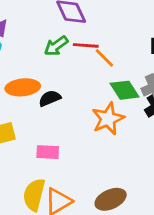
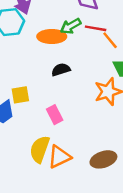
orange ellipse: (23, 87) -> (52, 36), moved
pink rectangle: (48, 152) -> (55, 115), turned 54

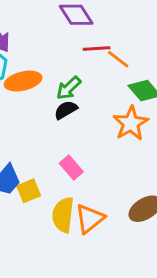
green arrow: (71, 26) -> (69, 88), moved
orange ellipse: (52, 36) -> (23, 81), moved
yellow square: (20, 95) -> (29, 191), moved

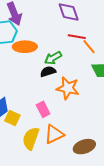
orange star: (131, 123) -> (68, 88), moved, turned 30
yellow square: (29, 191) -> (12, 118), turned 35
orange triangle: (90, 219) -> (54, 134), moved

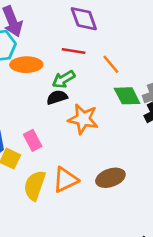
red line: (77, 37) -> (74, 51), moved
pink rectangle: (43, 109) -> (33, 140), moved
brown ellipse: (84, 147) -> (110, 178), moved

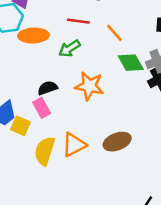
black semicircle: (57, 97) -> (48, 88), moved

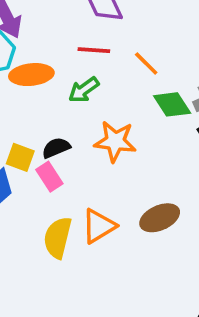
yellow square: (21, 126) -> (20, 157), moved

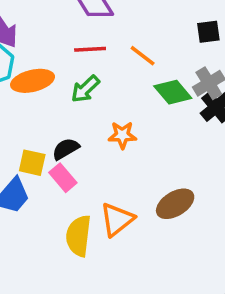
orange star: (115, 141) -> (122, 135), size x0.7

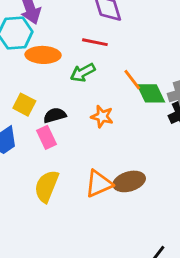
orange line: (143, 56) -> (132, 80), moved
yellow square: (32, 163) -> (24, 105), moved
orange triangle: (117, 219) -> (99, 184), moved

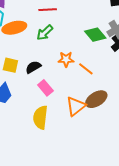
orange line: (132, 80) -> (86, 69), moved
pink rectangle: (46, 137) -> (45, 88), moved

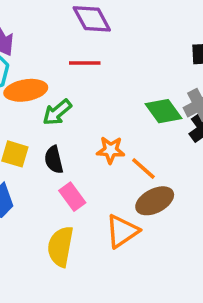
green arrow: (45, 33) -> (57, 112), moved
black semicircle: (33, 67) -> (54, 160), turned -77
brown ellipse: (96, 99) -> (155, 201), moved

